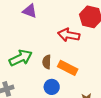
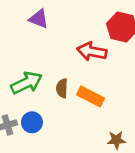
blue circle: (52, 87) -> (32, 122), moved

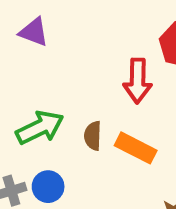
purple triangle: (39, 19) -> (34, 32), moved
red arrow: (92, 51) -> (138, 81), turned -100

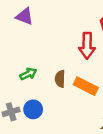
green arrow: (40, 128) -> (28, 74), size x0.6

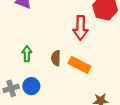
green arrow: (28, 74) -> (27, 54), turned -64

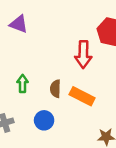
blue circle: (31, 86) -> (44, 120), moved

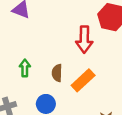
orange rectangle: (82, 96) -> (83, 80), turned -70

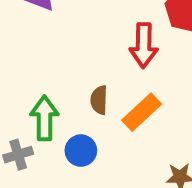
green arrow: (25, 68) -> (44, 118), moved, size x1.5

